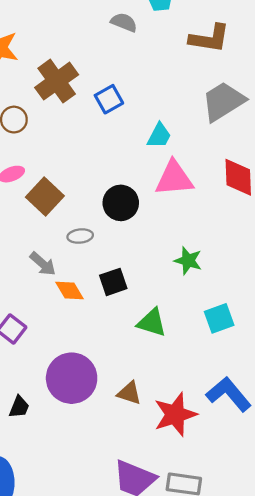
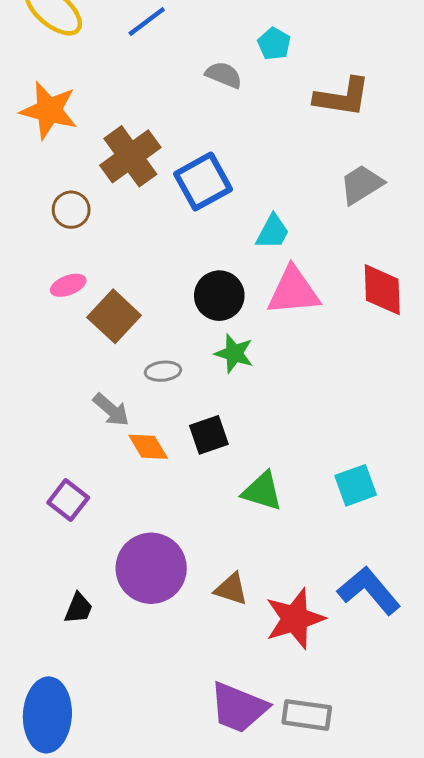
blue square: (109, 99) -> (203, 182), size x1.4
gray trapezoid: (223, 101) -> (362, 184), size x0.7
black circle: (121, 203) -> (219, 296), moved
green star: (188, 261) -> (234, 353), moved

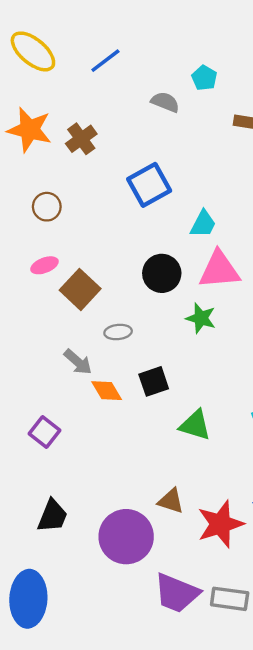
brown cross: (130, 156) -> (81, 139), moved, size x0.7
green star: (234, 353) -> (201, 318), moved
purple circle: (151, 568) -> (126, 537), moved
black trapezoid: (79, 608) -> (53, 516), size x1.4

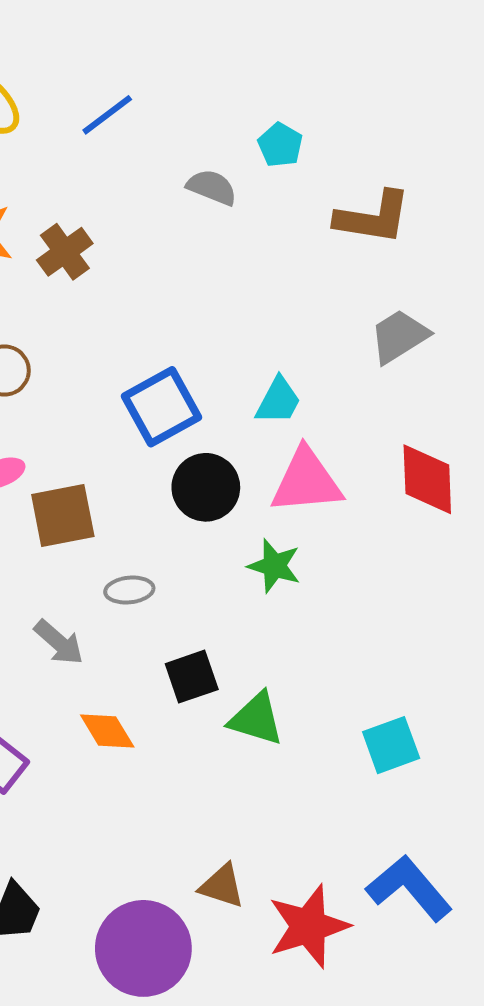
blue square: (149, 185) -> (162, 407), moved
brown square: (80, 289) -> (63, 516), turned 36
orange diamond: (107, 391) -> (107, 731), moved
green triangle: (195, 425) -> (256, 719), moved

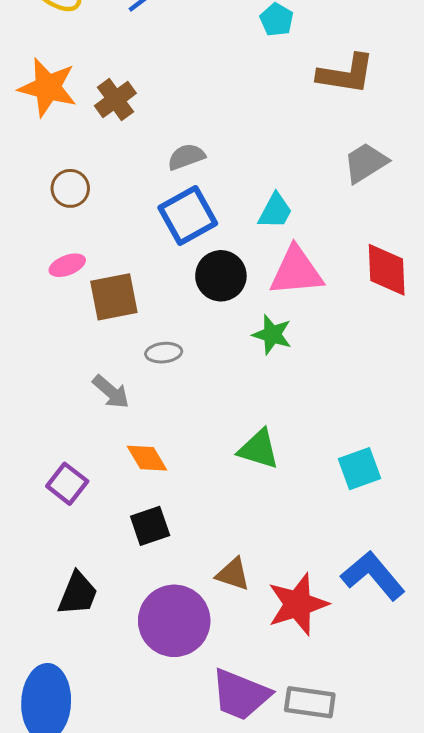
gray semicircle: (212, 187) -> (186, 157), moved, turned -42
black square: (192, 677) -> (150, 526), moved

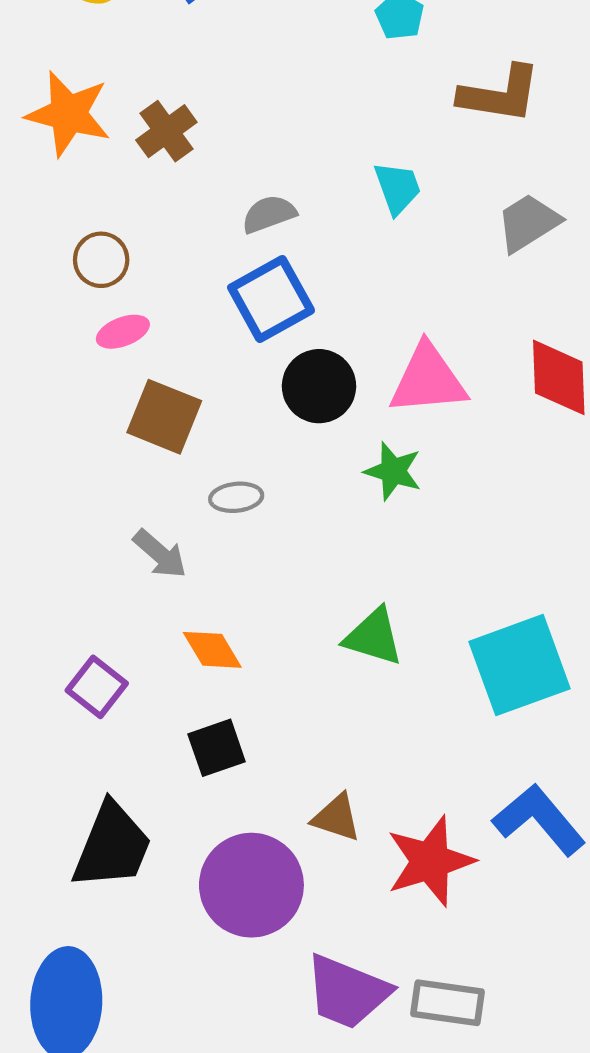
cyan trapezoid: (275, 211) -> (397, 188), moved, turned -48
pink ellipse: (67, 265) -> (123, 332), moved
brown square: (114, 297) -> (164, 417), turned 33
cyan square: (360, 469) -> (519, 665), size x1.6
black trapezoid: (78, 594) -> (112, 846), size x1.4

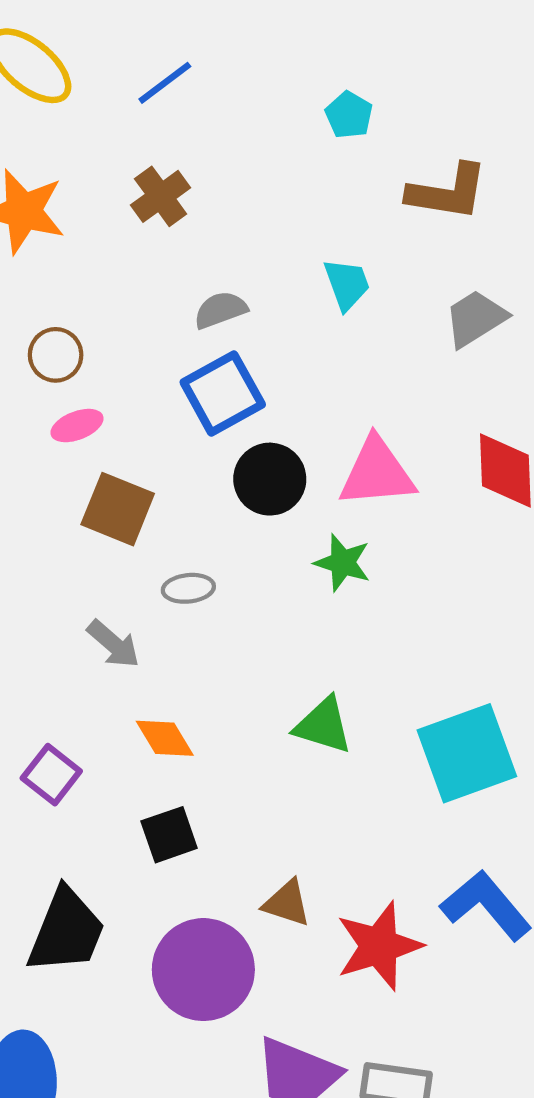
brown cross: (166, 131) -> (161, 196), moved

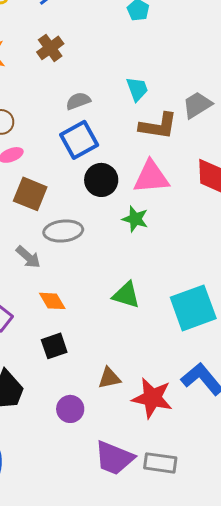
brown L-shape: (448, 192) -> (158, 126), moved
gray ellipse: (188, 588) -> (63, 231), size x1.6
brown triangle: (287, 903) -> (109, 378), turned -30
red star: (379, 946) -> (152, 398), turned 30
purple circle: (203, 970) -> (70, 409), size x0.6

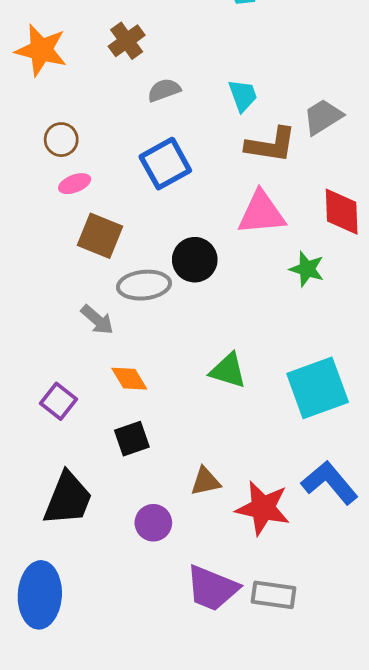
gray semicircle: (78, 101) -> (164, 90), moved
black circle: (101, 180) -> (195, 260), moved
green star: (135, 219) -> (307, 269), moved

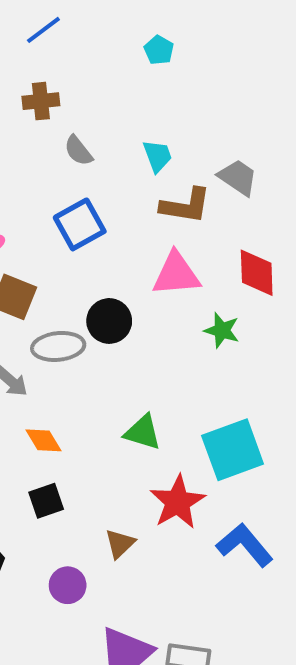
brown cross: (127, 41) -> (41, 101), turned 30
gray semicircle: (164, 90) -> (78, 151), turned -108
gray trapezoid: (323, 117) -> (238, 177), turned 66
brown triangle: (205, 481) -> (120, 544), turned -32
red star: (263, 508) -> (178, 502), moved, turned 30

